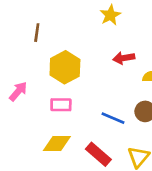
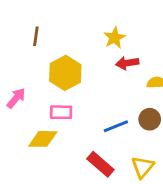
yellow star: (110, 15) -> (115, 38), moved
blue line: (113, 118) -> (116, 126), turned -45
yellow diamond: (57, 144) -> (43, 139), moved

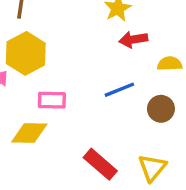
yellow hexagon: (65, 73) -> (26, 53), moved
blue line: (116, 126) -> (119, 90), moved

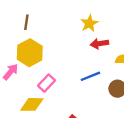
pink rectangle: (52, 100) -> (47, 83), turned -48

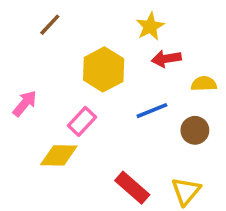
brown line: (26, 22) -> (50, 25), turned 35
yellow hexagon: (30, 53) -> (104, 69), moved

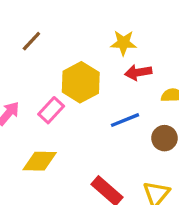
yellow star: (150, 26) -> (123, 43), turned 30
pink rectangle: (82, 121) -> (51, 110), moved

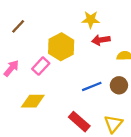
brown line: (31, 41) -> (18, 26), moved
blue line: (125, 120) -> (92, 86), moved

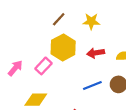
brown line: (18, 26) -> (59, 19), moved
red arrow: (101, 40) -> (96, 53), moved

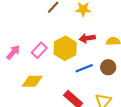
yellow hexagon: (63, 47) -> (65, 48), moved

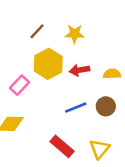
yellow hexagon: (65, 48) -> (48, 64), moved

